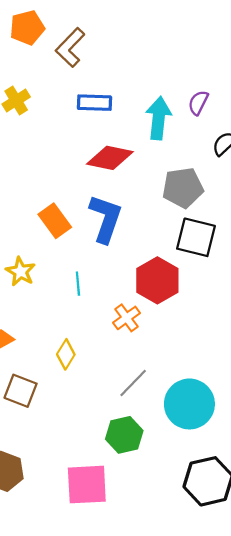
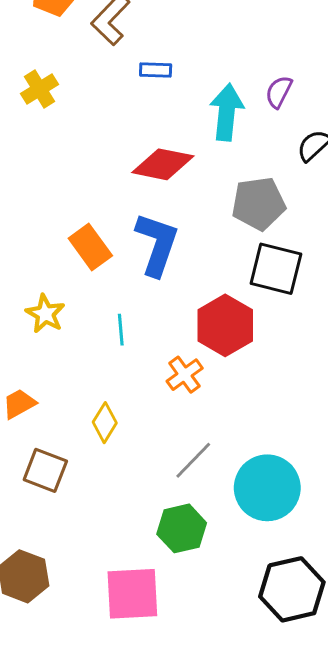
blue rectangle: (94, 103) -> (156, 70), moved, size x0.7

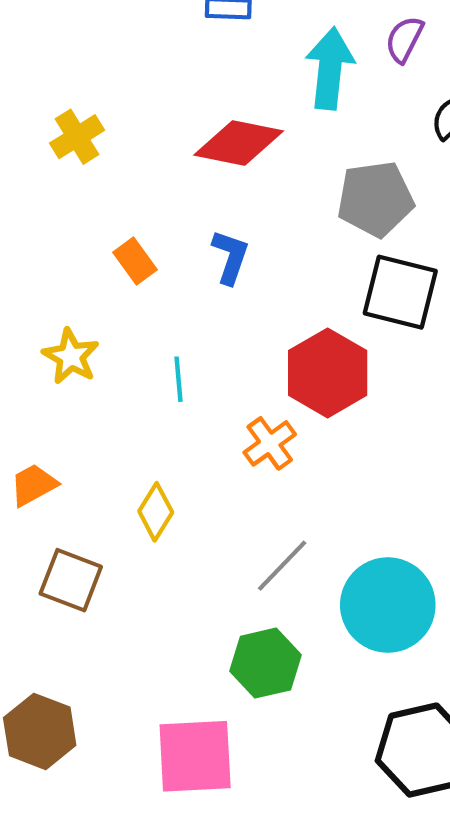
yellow cross: (40, 89) -> (77, 137), moved
blue L-shape: (157, 244) -> (230, 257), size x0.6
orange rectangle: (90, 247) -> (135, 261), size x0.7

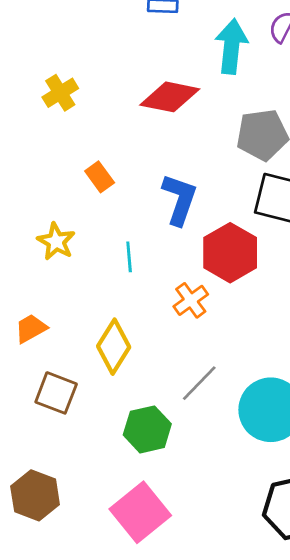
blue L-shape: (230, 257) -> (180, 199), moved, size x1.4
yellow diamond: (156, 512) -> (114, 347), size x1.4
green hexagon: (266, 663) -> (147, 429), moved
pink square: (195, 756) -> (140, 512), turned -36

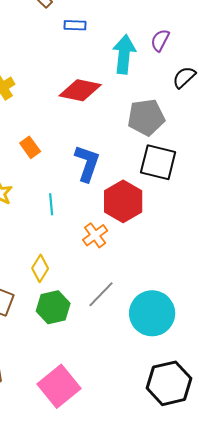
yellow diamond: (114, 347) -> (40, 268), size x0.7
green hexagon: (147, 429) -> (53, 307), moved

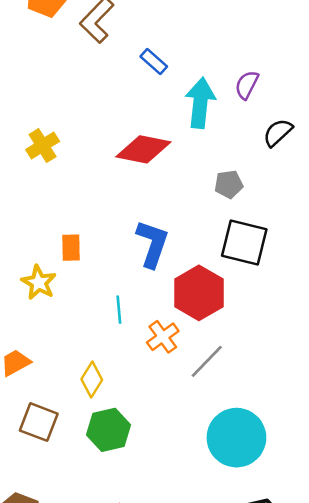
blue rectangle: (75, 25) -> (154, 62), moved, turned 40
gray pentagon: (146, 117) -> (229, 184), size x0.6
orange rectangle: (30, 147) -> (71, 248), moved, turned 35
cyan line: (51, 204) -> (119, 310), moved
gray line: (101, 294) -> (207, 361), moved

